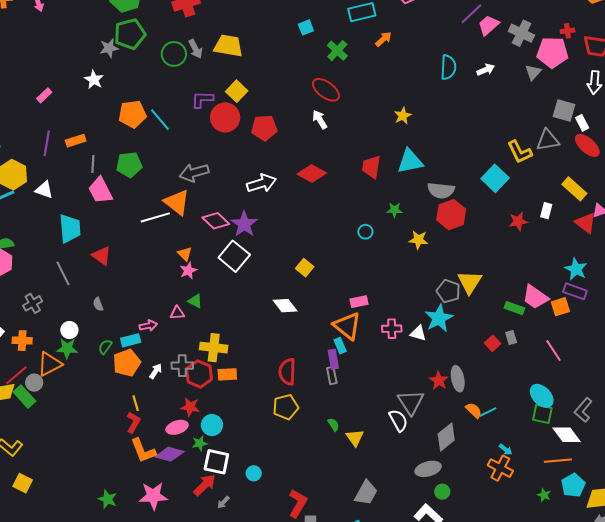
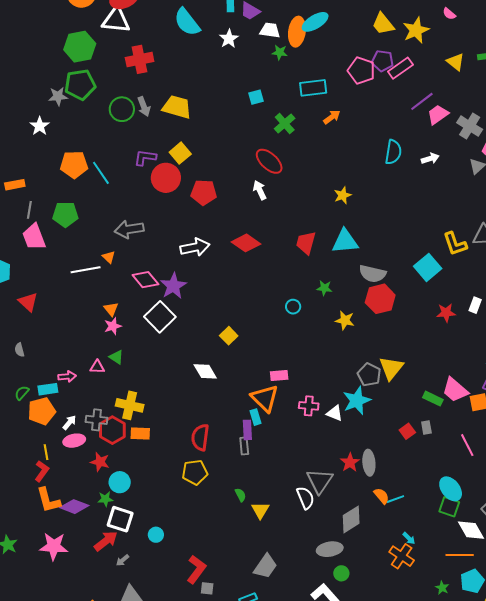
orange triangle: (177, 202) -> (109, 257), size x0.5
pink ellipse: (177, 427) -> (74, 441), moved

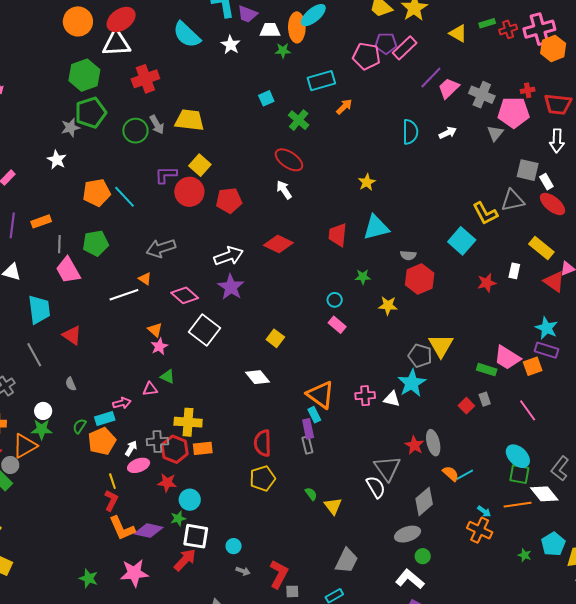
gray semicircle: (373, 274) -> (408, 255), size x0.6
purple star: (173, 286) -> (231, 287), moved
pink rectangle: (279, 375) -> (337, 325), moved, turned 54
orange line: (460, 555) -> (518, 505), moved
gray arrow: (123, 560) -> (243, 571), moved, turned -112

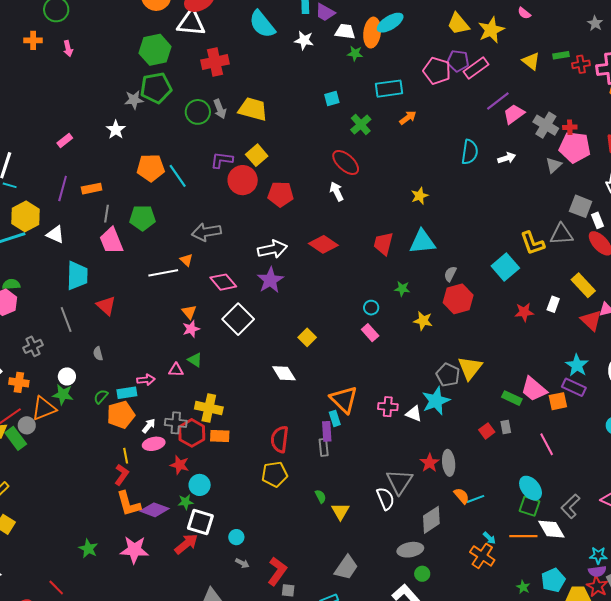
white star: (231, 45) -> (304, 40), turned -30
red cross: (528, 90) -> (570, 127), moved
gray semicircle: (408, 255) -> (450, 274), turned 105

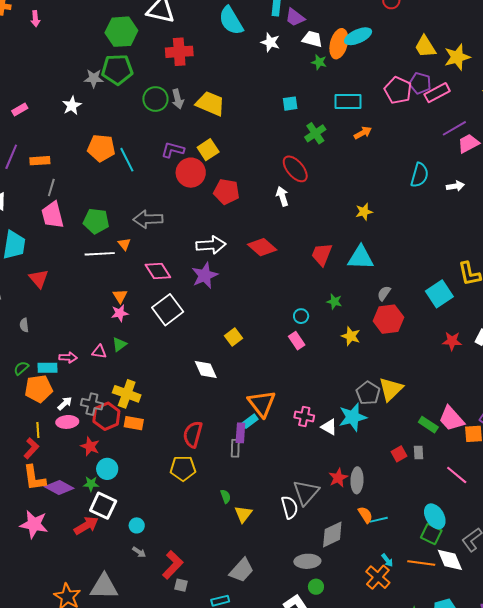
green pentagon: (142, 218) -> (96, 221), moved
green triangle: (195, 360) -> (119, 344), turned 42
cyan rectangle: (335, 418) -> (250, 421), turned 63
pink line: (547, 444) -> (457, 475), turned -30

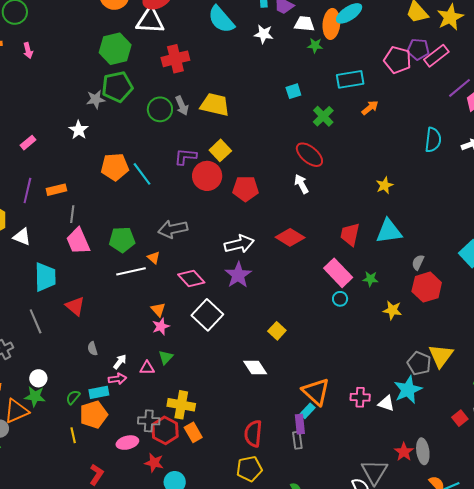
gray semicircle: (24, 325) -> (92, 349), moved
pink rectangle: (297, 341) -> (338, 273), moved, size x1.6
white arrow: (65, 403) -> (120, 362), moved
orange rectangle: (134, 423) -> (193, 432), turned 60
yellow line: (38, 430) -> (73, 435), moved

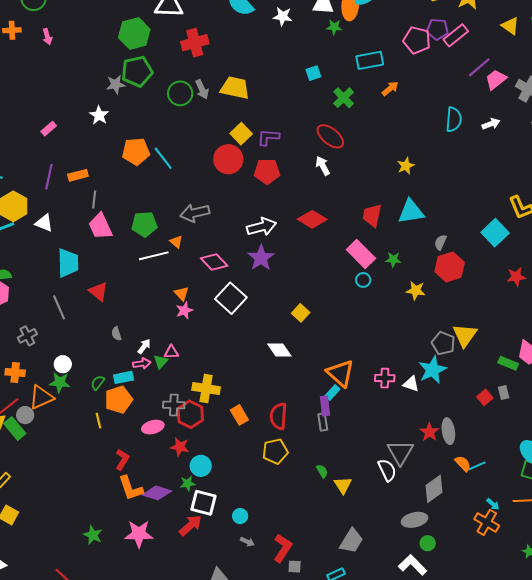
purple L-shape: (185, 157) -> (268, 137), moved
green triangle: (166, 357) -> (161, 362), moved
orange rectangle: (193, 432) -> (239, 415), moved

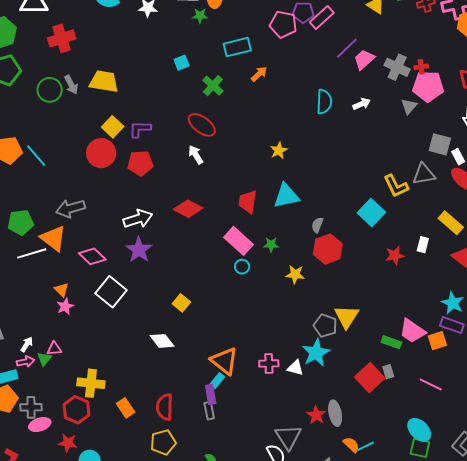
orange triangle: (176, 242) -> (53, 238), size x2.0
red square: (485, 397) -> (370, 378), size x1.8
gray cross: (174, 405) -> (31, 407), moved

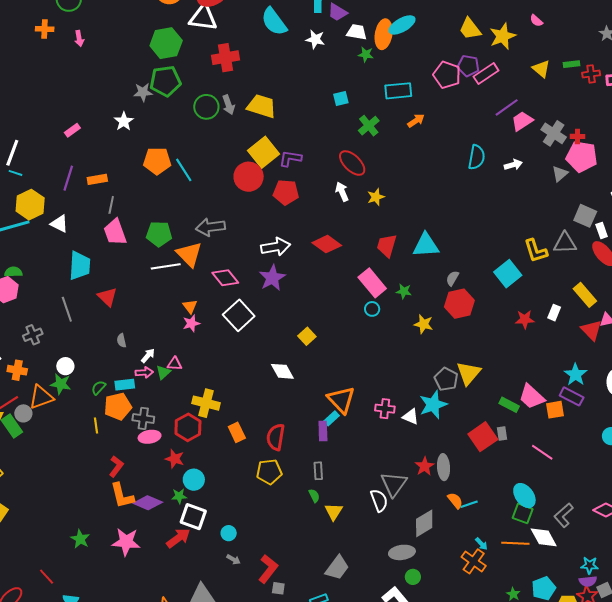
yellow square: (113, 127) -> (264, 152), size x1.4
yellow star: (279, 150) -> (376, 197), moved
gray rectangle: (209, 411) -> (318, 471), moved

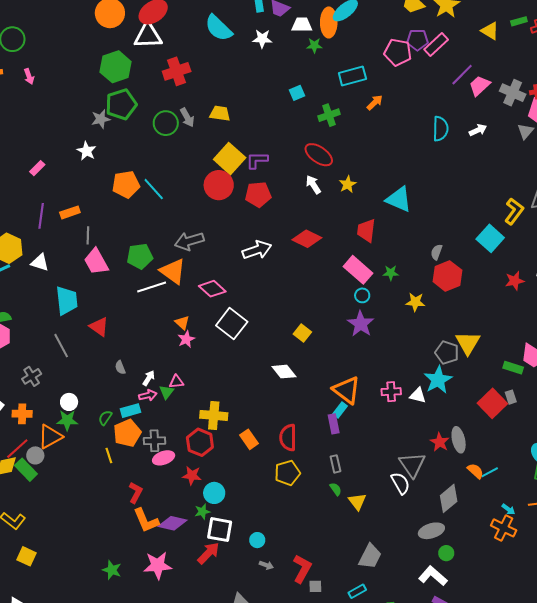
yellow trapezoid: (261, 106) -> (220, 113), size x0.7
green cross: (369, 126) -> (329, 115), turned 30
cyan triangle: (426, 245) -> (399, 199), moved, turned 36
yellow L-shape: (536, 251) -> (514, 211), turned -116
purple star: (272, 278) -> (361, 324), moved

